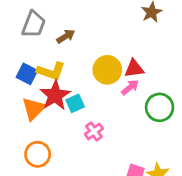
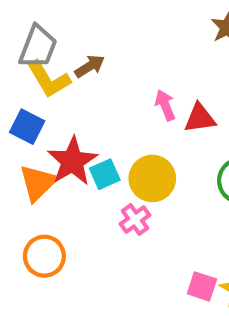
yellow circle: (107, 70) -> (152, 178), moved
yellow L-shape: (51, 71) -> (49, 79), moved, turned 40
pink arrow: (130, 87) -> (165, 105), moved, turned -72

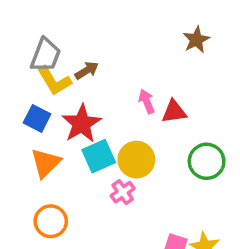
red star: (72, 161) -> (82, 124), moved
cyan square: (105, 174) -> (99, 156), size x1.4

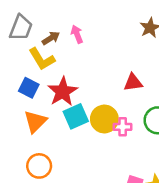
gray trapezoid: (46, 55) -> (21, 28), moved
brown arrow: (87, 71) -> (51, 38), moved
pink arrow: (147, 101) -> (77, 34), moved
pink cross: (123, 192) -> (123, 127), moved, turned 36

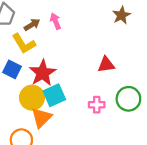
yellow circle: (104, 119) -> (32, 98), moved
orange triangle: (35, 122) -> (41, 118), moved

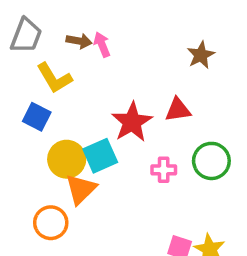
brown star: (121, 15) -> (201, 55), moved
brown arrow: (32, 25) -> (79, 41), moved, turned 42
red star: (43, 73) -> (132, 122), moved

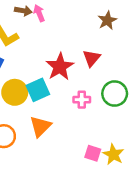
red triangle: (178, 110) -> (92, 58), turned -42
orange triangle: (81, 189) -> (40, 126), moved

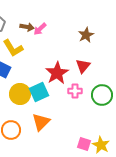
pink arrow: (39, 13) -> (40, 29), turned -112
brown star: (107, 20) -> (86, 35), moved
pink cross: (82, 100) -> (75, 91), moved

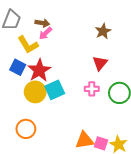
pink arrow: (40, 29) -> (45, 33), moved
red star: (57, 73) -> (39, 70), moved
orange triangle: (41, 122) -> (85, 140), moved, turned 36

